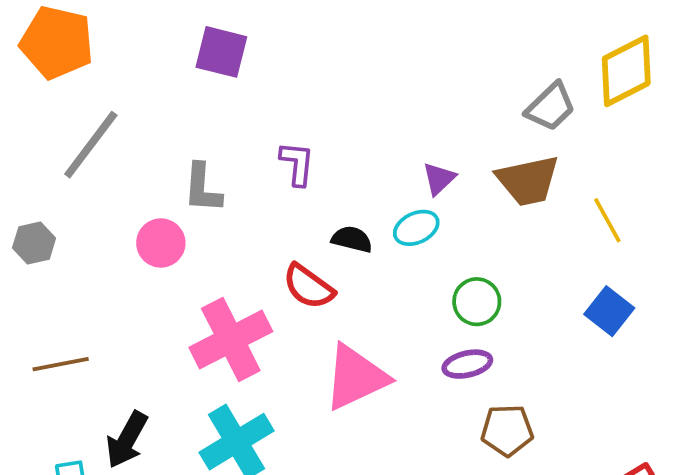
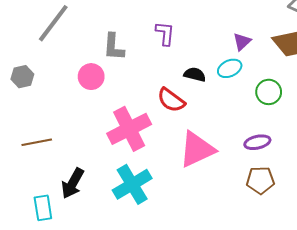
green circle: (477, 302) -> (269, 92), moved
brown pentagon: (507, 430) -> (260, 180), moved

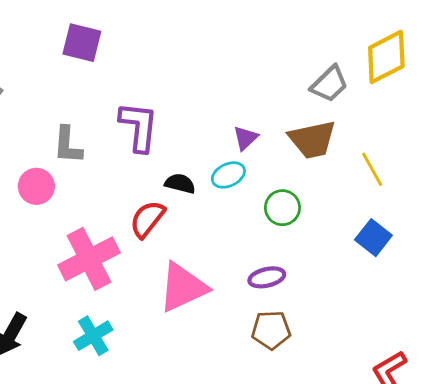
purple L-shape: (165, 33) -> (139, 127), size x1.5
red semicircle: (171, 100) -> (147, 219), turned 92
cyan cross: (132, 184) -> (93, 336), size x0.7

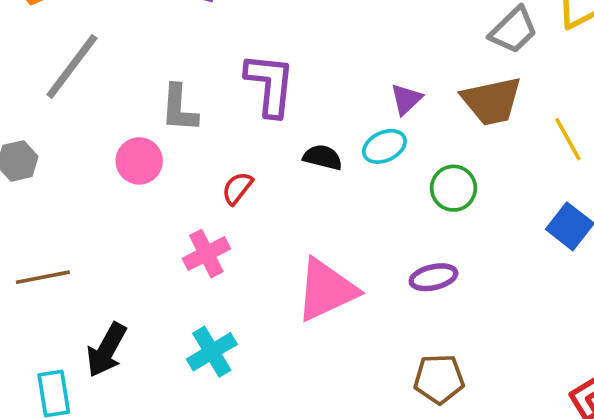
red semicircle: (147, 219) -> (237, 188), moved, size x0.7
pink cross: (89, 259) -> (206, 254), size x0.6
brown pentagon: (271, 330) -> (439, 379), moved

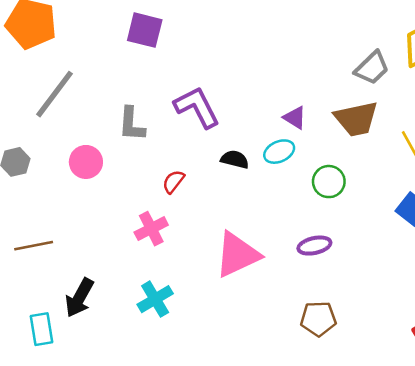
purple L-shape: (270, 85) -> (197, 107), turned -33
purple triangle: (406, 99) -> (295, 118), turned -45
pink circle: (139, 161) -> (86, 162), moved

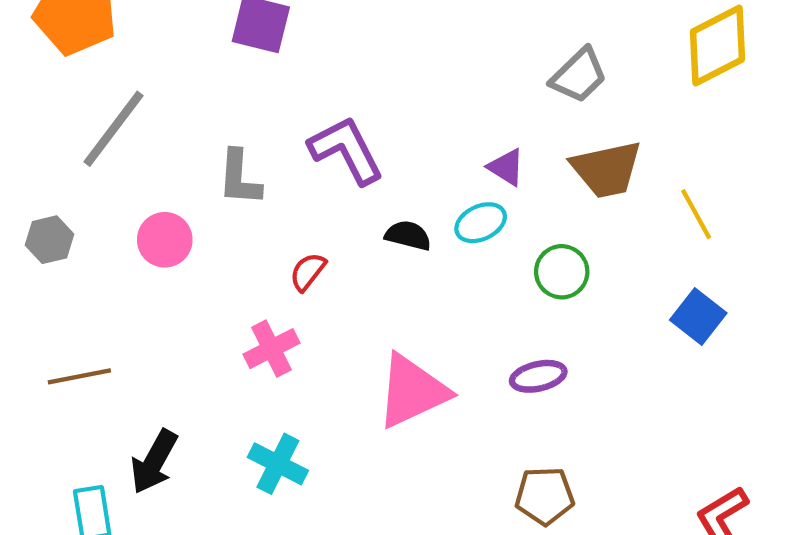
gray trapezoid: (372, 68) -> (579, 75), moved
cyan cross: (155, 299) -> (278, 464), turned -32

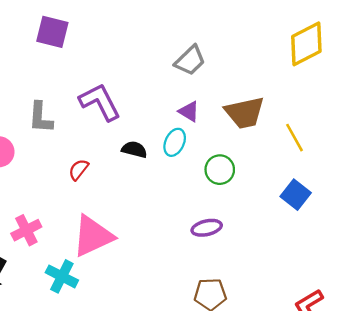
gray trapezoid: (579, 75) -> (190, 60), moved
cyan ellipse: (481, 223) -> (175, 142), turned -40
pink cross: (271, 349) -> (26, 230), moved
pink triangle: (412, 391) -> (93, 236), moved

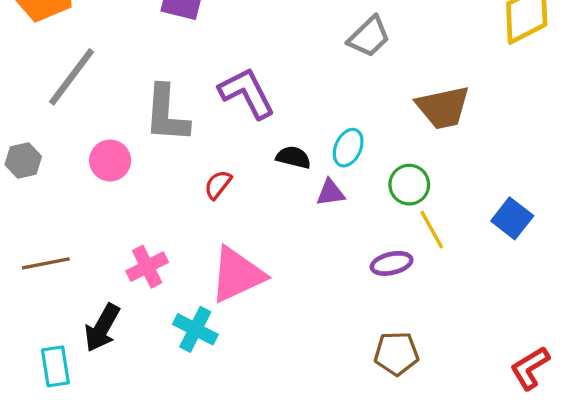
purple triangle: (189, 111) -> (330, 193), moved, turned -40
gray L-shape: (41, 117) -> (166, 114), size x1.4
yellow line: (295, 138) -> (432, 230), moved

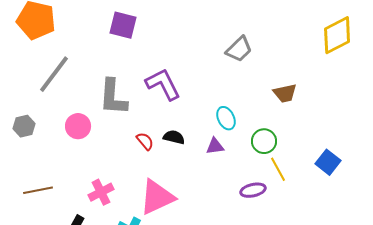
brown trapezoid: (443, 107) -> (285, 93), size x0.7
cyan ellipse: (348, 148) -> (226, 118), turned -50
black semicircle: (293, 157) -> (174, 137), moved
red semicircle: (218, 185) -> (145, 141), turned 102

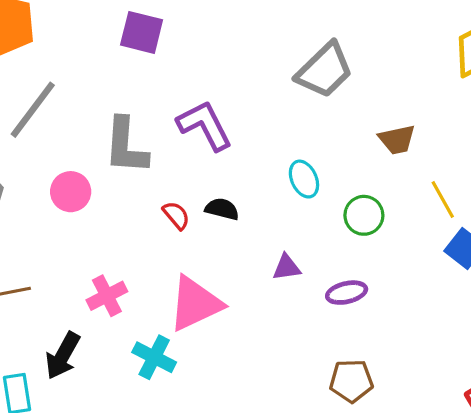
gray trapezoid: (239, 49) -> (324, 70), size x1.4
purple triangle: (215, 146) -> (287, 267), moved
yellow line: (278, 169) -> (443, 200), moved

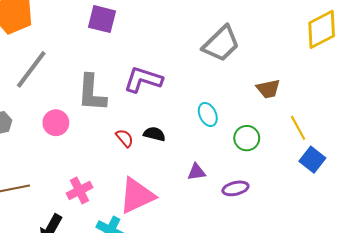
purple L-shape: (205, 125) -> (143, 80), turned -45

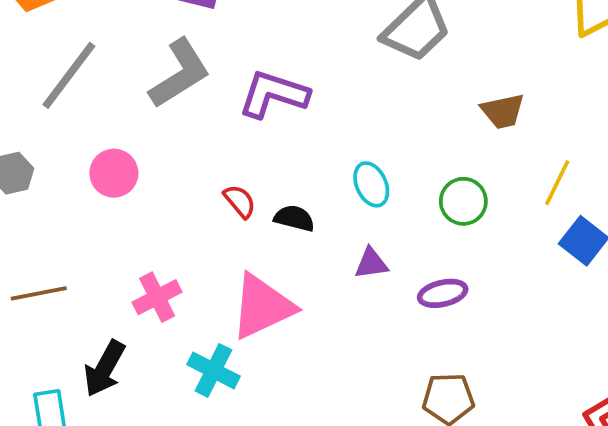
gray L-shape: (92, 93) -> (180, 74), moved, turned -126
cyan ellipse: (208, 114) -> (371, 184), moved
yellow line: (298, 128) -> (557, 183), turned 55
black semicircle: (154, 134) -> (294, 218), moved

